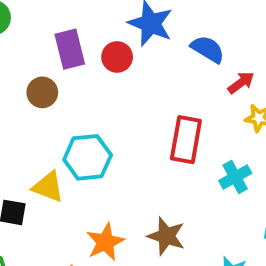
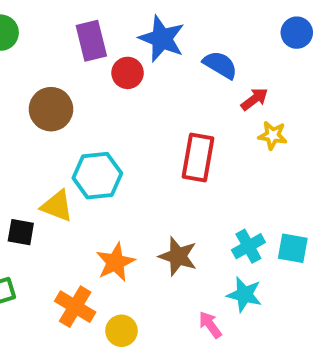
purple rectangle: (70, 49) -> (91, 41), moved
brown circle: (42, 92) -> (51, 109), size x1.4
cyan cross: (235, 177) -> (248, 246), moved

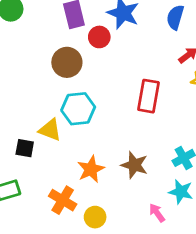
blue semicircle: (220, 65) -> (175, 17), moved, turned -105
brown circle: (51, 109) -> (67, 62), moved

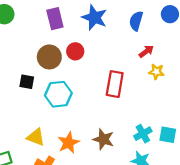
red circle: (99, 37) -> (75, 51), moved
yellow triangle: (50, 130) -> (36, 137), moved
black square: (25, 148) -> (27, 82), moved

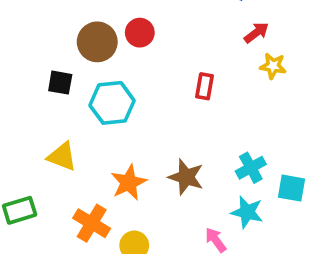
red rectangle: (115, 84) -> (205, 86), size x0.6
cyan square: (168, 135) -> (292, 188), moved
yellow triangle: (36, 137) -> (62, 157), moved

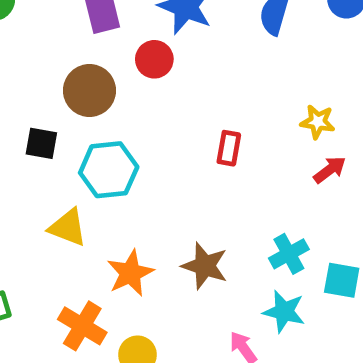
red circle: (140, 33) -> (154, 59), moved
red arrow: (256, 33) -> (330, 170), moved
yellow triangle: (62, 157) -> (68, 227), moved

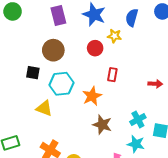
red circle: (154, 59) -> (95, 48), moved
yellow star: (318, 122) -> (114, 36), moved
red arrow: (330, 170) -> (155, 84), turned 40
orange star: (130, 273) -> (92, 96), moved

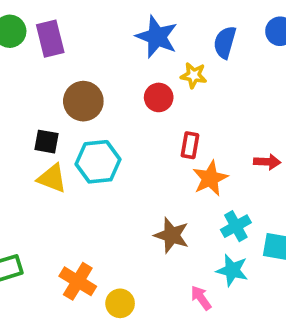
purple rectangle: (58, 16) -> (50, 39), moved
orange star: (92, 96) -> (210, 178), moved
yellow triangle: (44, 108) -> (52, 178), moved

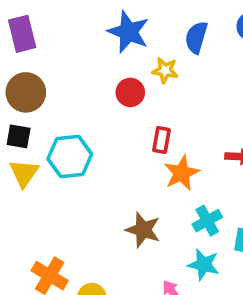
brown circle: (83, 101) -> (26, 92), moved
yellow triangle: (52, 178) -> (24, 173), turned 44

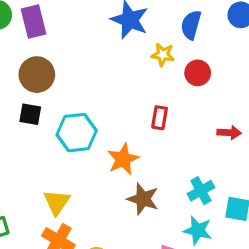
red circle: (130, 92) -> (198, 73), moved
yellow triangle: (24, 173) -> (57, 202), moved
orange star: (182, 173) -> (123, 159), moved

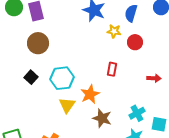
black square: (30, 114) -> (31, 77), moved, turned 32
yellow triangle: (57, 202) -> (67, 105), moved

